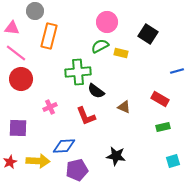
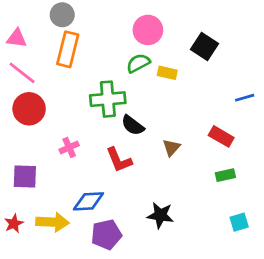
gray circle: (35, 11) -> (62, 15), moved
brown triangle: (124, 107) -> (171, 147), turned 48

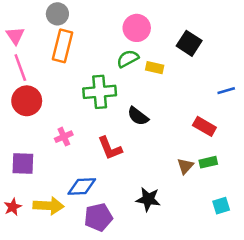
pink triangle: (17, 38) -> (15, 36), turned 48
pink line: (22, 73) -> (20, 68), turned 32
black semicircle: (133, 125) -> (138, 116), moved
brown triangle: (171, 147) -> (185, 166), moved

